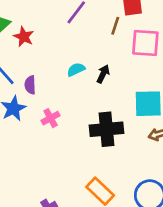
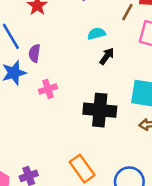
cyan semicircle: (76, 70) -> (96, 34), moved

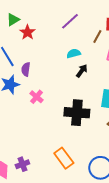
pink cross: (48, 89) -> (37, 97), turned -32

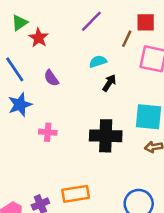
purple semicircle: (26, 69) -> (51, 78), moved, turned -40
pink cross: (37, 97) -> (48, 132), moved, turned -32
orange rectangle: (64, 158) -> (76, 194), moved, turned -60

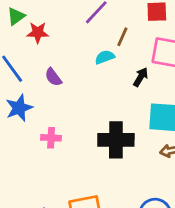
red star: (39, 38) -> (38, 33), turned -30
brown line: (127, 39) -> (122, 37), moved
black arrow: (109, 83) -> (141, 77), moved

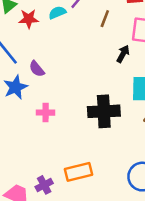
cyan semicircle: (105, 57) -> (57, 13), moved
purple semicircle: (53, 77) -> (37, 69), moved

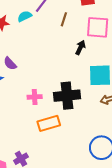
pink cross: (46, 113) -> (35, 97), moved
orange rectangle: (79, 172) -> (49, 123), moved

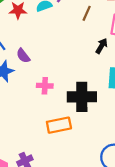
pink cross: (35, 97) -> (45, 86), moved

